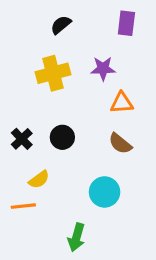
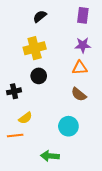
purple star: (103, 69) -> (83, 45), moved
black circle: (62, 137) -> (39, 76), moved
black cross: (22, 139) -> (14, 91), turned 32
green arrow: (76, 237) -> (50, 156), turned 78

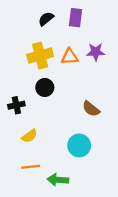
purple rectangle: (83, 15) -> (76, 18), moved
orange triangle: (80, 68) -> (70, 57), moved
orange line: (15, 135) -> (31, 167), moved

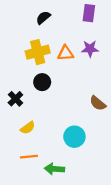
purple rectangle: (76, 18) -> (89, 13), moved
black cross: (16, 105) -> (15, 99), turned -32
brown semicircle: (91, 109) -> (98, 103), moved

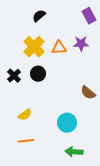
purple rectangle: (89, 13) -> (89, 16), moved, turned -35
yellow cross: (38, 52) -> (34, 47), turned -30
black cross: (15, 99) -> (14, 76), moved
green arrow: (54, 169) -> (74, 152), moved

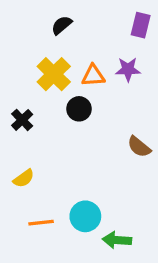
purple rectangle: (89, 16) -> (141, 25), turned 42
black circle: (38, 74) -> (79, 109), moved
yellow semicircle: (25, 115) -> (24, 178), moved
cyan circle: (67, 123) -> (85, 216), moved

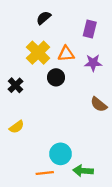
purple rectangle: (141, 25) -> (90, 29), moved
purple star: (128, 69) -> (93, 63), moved
orange line: (41, 223) -> (45, 173), moved

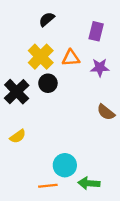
black circle: (56, 77) -> (48, 83), moved
black cross: (16, 85) -> (17, 92), size x1.5

